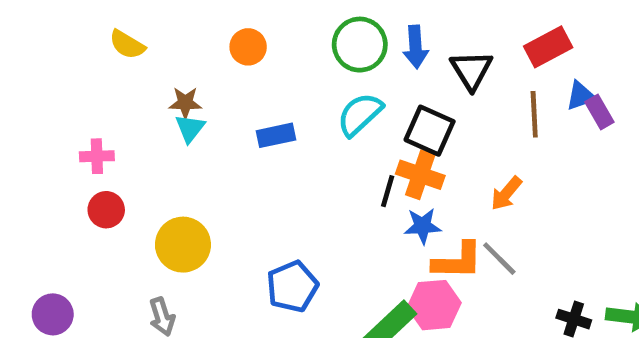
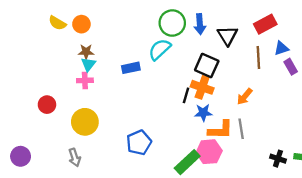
orange circle: (248, 47) -> (81, 24), moved
purple rectangle: (599, 112) -> (291, 67), moved
cyan semicircle: (360, 114) -> (160, 49), moved
pink cross: (97, 156) -> (85, 80), moved
gray line: (499, 259) -> (241, 129), turned 36

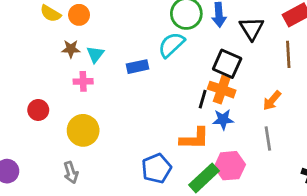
brown star: (86, 52) -> (71, 49), moved
cyan triangle: (88, 64) -> (95, 54), moved
orange L-shape: (221, 130) -> (194, 139), moved
blue pentagon: (139, 143) -> (156, 168), moved

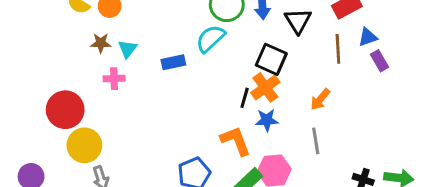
orange cross: (222, 90) -> (265, 87), turned 35
red circle: (38, 110) -> (65, 110), size x1.6
yellow circle: (83, 130) -> (84, 145), moved
orange L-shape: (194, 139) -> (236, 141), turned -112

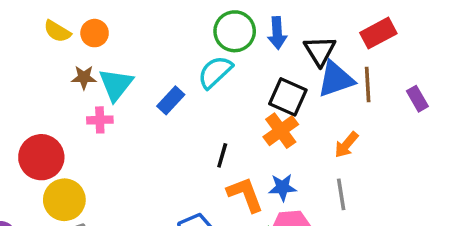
blue triangle: (368, 37) -> (336, 79), moved, size x1.6
cyan triangle: (127, 49) -> (116, 84), size x1.5
blue rectangle: (173, 62) -> (171, 100), turned -35
black line: (245, 98) -> (222, 155), moved
blue star: (267, 120) -> (283, 187), moved

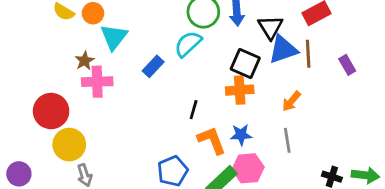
brown star: (84, 77) -> (85, 61), moved, turned -30
cyan triangle: (116, 84) -> (114, 37), moved
pink cross: (100, 120) -> (97, 82), size x1.5
orange cross: (281, 131) -> (240, 90), turned 32

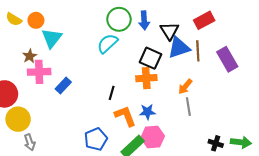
purple rectangle: (347, 65) -> (227, 59), size x1.6
blue rectangle: (153, 66) -> (63, 86), moved
gray line: (287, 140) -> (188, 107), moved

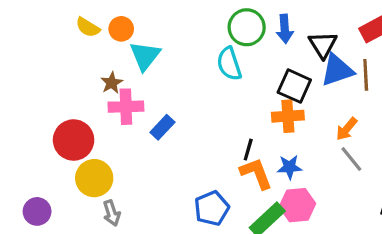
cyan semicircle: (107, 43) -> (229, 64), turned -65
black line: (112, 93) -> (248, 150), moved
gray line: (188, 107) -> (351, 159), turned -30

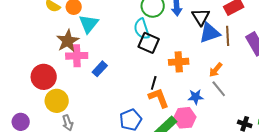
brown star: (112, 83) -> (68, 41), size x1.6
black square: (294, 86) -> (149, 43), moved
blue star: (289, 167) -> (196, 97), moved

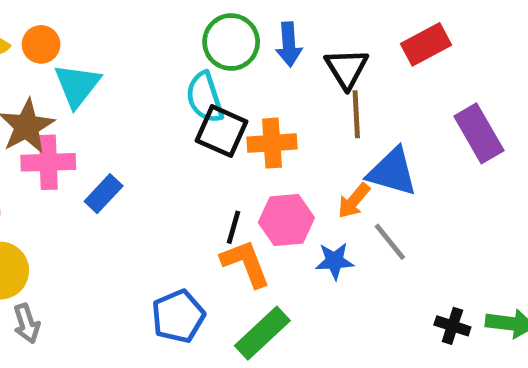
blue triangle: (210, 33) -> (392, 172), moved, turned 35
brown line: (228, 36) -> (356, 114), moved
orange cross: (179, 62) -> (272, 143), moved
orange arrow: (216, 70) -> (354, 201), moved
pink hexagon: (185, 118) -> (286, 220), moved

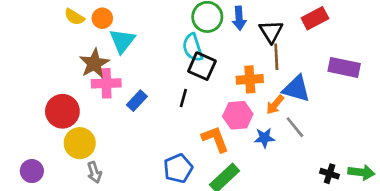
purple rectangle: (479, 133) -> (344, 67), turned -48
orange cross: (272, 143) -> (250, 79), moved
black line: (234, 227) -> (183, 98), moved

